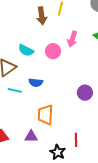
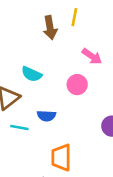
pink arrow: (72, 39) -> (92, 56), turned -70
pink circle: (53, 51) -> (77, 85), moved

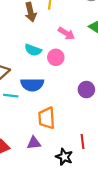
cyan semicircle: (32, 74) -> (33, 50), moved
blue semicircle: (46, 116) -> (32, 85), size x1.5

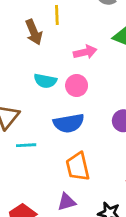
pink arrow: (66, 33) -> (85, 52), turned -35
blue semicircle: (32, 85) -> (69, 123), moved

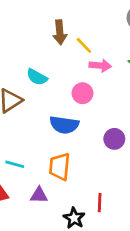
yellow line: (57, 15) -> (84, 45), moved, turned -60
cyan semicircle: (45, 81) -> (37, 77), moved
cyan line: (26, 145) -> (15, 164), moved

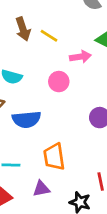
pink arrow: (100, 66) -> (80, 57), moved
blue semicircle: (64, 125) -> (26, 119), moved

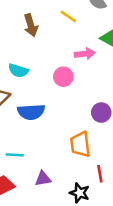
yellow line: (49, 36) -> (68, 16), moved
orange trapezoid: (54, 157) -> (80, 144), moved

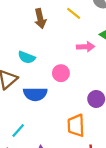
pink circle: (63, 77) -> (61, 73), moved
cyan line: (15, 155) -> (18, 130), turned -56

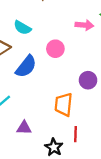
blue semicircle: (35, 94) -> (26, 67), turned -60

